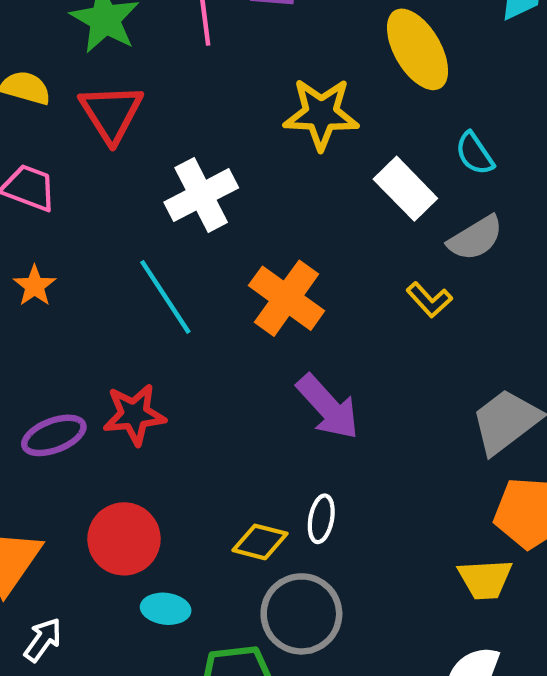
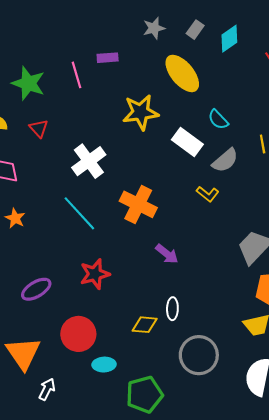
red triangle: (111, 113) -> (39, 128), size x0.6
purple arrow: (328, 407) -> (167, 254), size x0.7
red star: (134, 415) -> (95, 274), moved
gray circle: (301, 614) -> (199, 355), moved

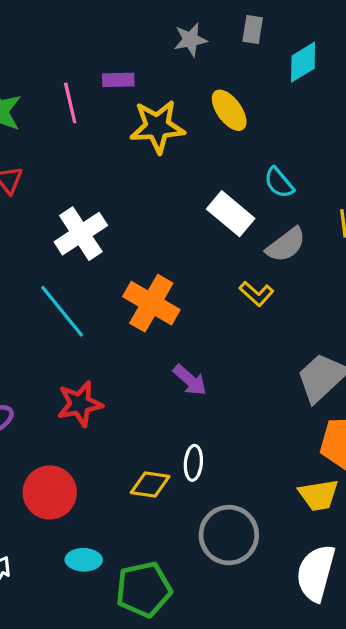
gray rectangle: (195, 30) -> (253, 30), moved, turned -30
yellow ellipse: (182, 73) -> (229, 110), size x0.7
yellow star: (141, 112) -> (157, 127), moved
cyan ellipse: (104, 365) -> (84, 560), moved

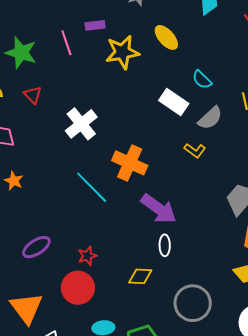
cyan line: (62, 311) -> (92, 187), moved
purple arrow: (190, 380) -> (159, 209), size x1.6
red star: (80, 404) -> (87, 256), moved, size x0.7
white ellipse: (193, 463) -> (165, 245), moved

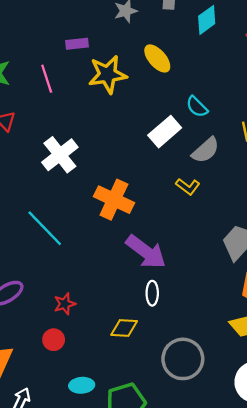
pink line: (66, 43) -> (47, 79), moved
white rectangle: (174, 102) -> (165, 132), turned -76
cyan line: (92, 187) -> (45, 228), moved
red circle: (78, 288) -> (54, 340), size x0.6

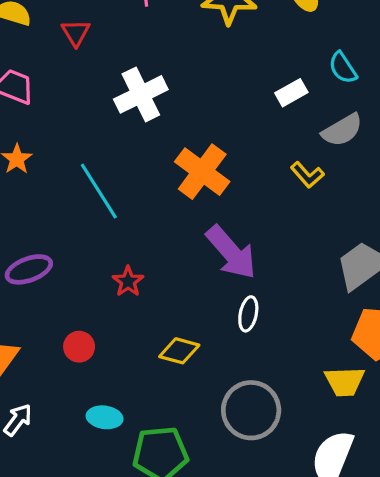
white rectangle: (165, 132) -> (291, 93), size x0.7
white ellipse: (152, 293) -> (248, 314), moved
red star: (65, 304) -> (128, 281), moved, turned -30

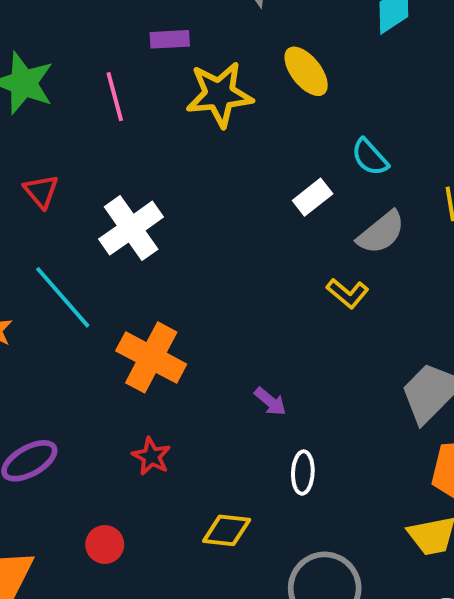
red triangle: (76, 33) -> (41, 191), moved
orange cross: (202, 172) -> (151, 357), moved
cyan line: (99, 191) -> (63, 297), moved
purple arrow: (231, 252) -> (270, 401), size x0.5

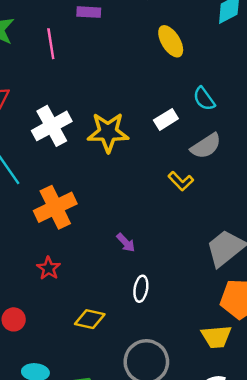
yellow star: (219, 94) -> (108, 132), moved
orange cross: (151, 357) -> (55, 207), turned 30

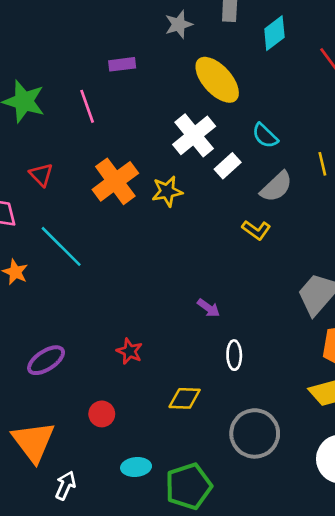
yellow ellipse: (171, 41) -> (217, 80), size x1.4
white cross: (52, 126) -> (194, 135), moved
yellow star: (108, 132) -> (167, 191), size x0.7
orange cross: (55, 207) -> (115, 181), moved

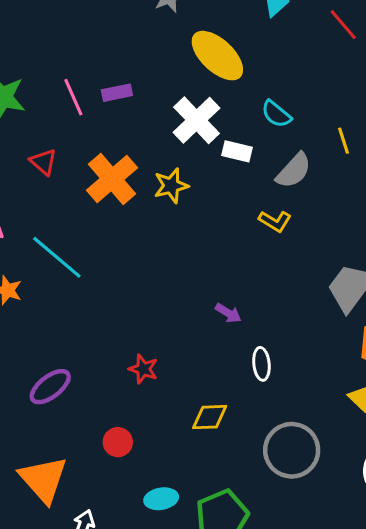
purple rectangle: (122, 64) -> (117, 93), moved
white rectangle: (228, 166) -> (237, 151), turned 60
red triangle: (41, 175) -> (43, 162), moved

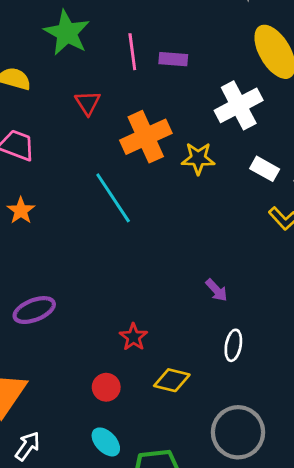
white rectangle: (237, 151) -> (265, 169), moved
cyan line: (57, 257) -> (113, 198), moved
red star: (143, 369) -> (133, 337), moved
red circle: (118, 442) -> (106, 387), moved
cyan ellipse: (161, 499) -> (106, 442), turned 40

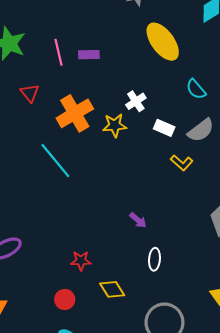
white cross: (239, 105) -> (136, 101), moved, size x0.6
red star: (133, 337) -> (81, 261), turned -30
yellow diamond: (172, 380) -> (112, 289), turned 50

